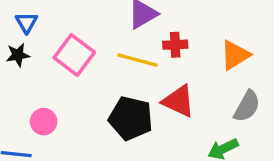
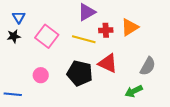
orange triangle: (235, 55) -> (130, 27), moved
pink circle: (44, 122) -> (41, 75), moved

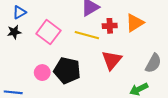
blue triangle: (19, 17) -> (19, 12), turned 32
red triangle: (108, 63) -> (112, 60), turned 45
black pentagon: (80, 73) -> (67, 70), moved

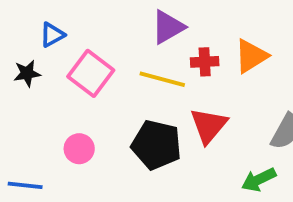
blue triangle: (19, 12) -> (52, 35), moved
black pentagon: (67, 70) -> (156, 145), moved

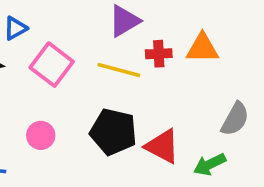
orange triangle: (251, 56) -> (202, 48), turned 32
red triangle: (209, 126) -> (162, 146), moved, turned -42

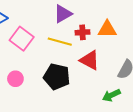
red triangle: (162, 146) -> (90, 60), moved

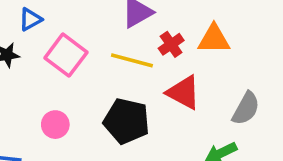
red cross: (82, 32) -> (171, 44), turned -32

